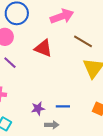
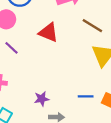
blue line: (63, 106) -> (86, 96), moved

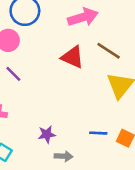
red triangle: (48, 32) -> (73, 57), moved

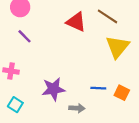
purple star: (47, 134) -> (53, 89), size x1.5
gray arrow: (63, 156) -> (77, 108), moved

